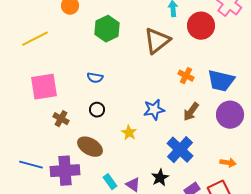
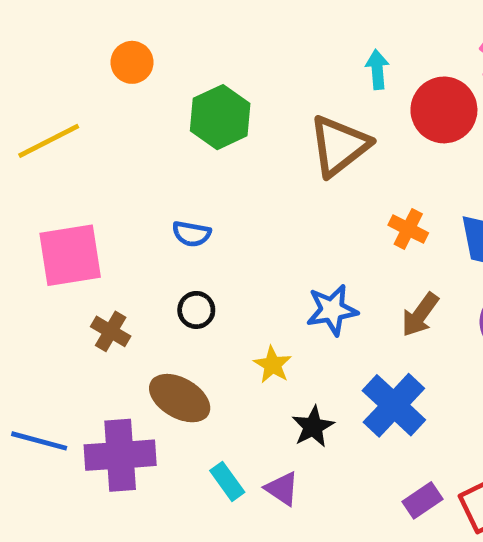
black star: (160, 178) -> (313, 427), moved

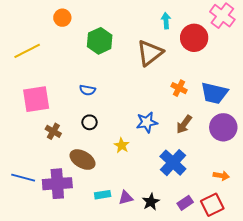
black star: (313, 427) -> (151, 202), moved
cyan rectangle: (227, 481) -> (103, 195), turned -63
purple triangle: (282, 489) -> (126, 198), turned -49

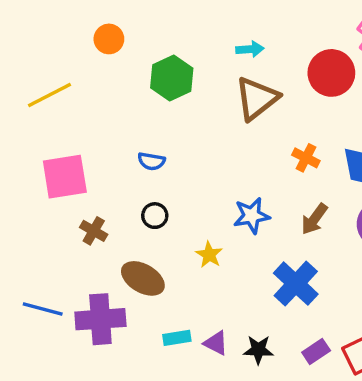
cyan arrow: (166, 21) -> (250, 49), moved, turned 91
purple triangle: (126, 198) -> (216, 343), turned 42
black star: (151, 202) -> (258, 350), turned 30

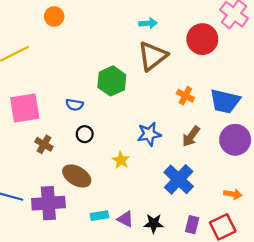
green hexagon: (172, 78) -> (112, 81), moved
blue semicircle: (151, 161) -> (74, 105), moved
purple rectangle: (316, 351) -> (192, 225), turned -42

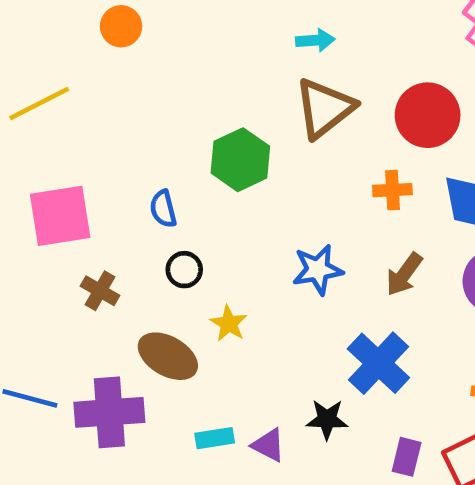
red circle: (202, 39) -> (428, 115), moved
orange cross: (185, 96) -> (392, 190), turned -30
blue semicircle: (74, 105) -> (163, 209), turned 66
yellow star: (121, 160) -> (229, 323), moved
black star: (154, 223) -> (327, 419), moved

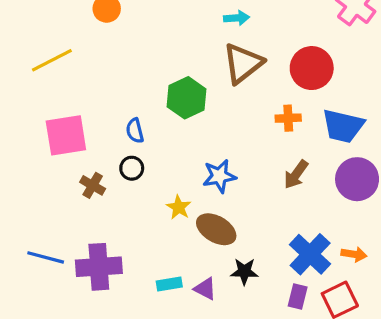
black circle: (184, 270) -> (132, 168), moved
blue star: (318, 270) -> (219, 176), moved
brown ellipse: (168, 356) -> (216, 229), moved
blue cross: (378, 363) -> (310, 254), moved

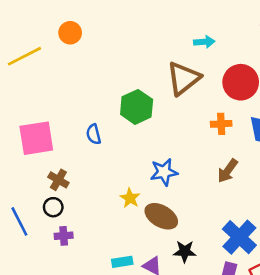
cyan arrow: (237, 18) -> (204, 42), moved
yellow line: (52, 60) -> (25, 56), moved
black circle: (132, 168) -> (53, 207), moved
blue line: (46, 257) -> (19, 221), moved, turned 48
purple cross: (99, 267) -> (64, 236), moved, size x0.5

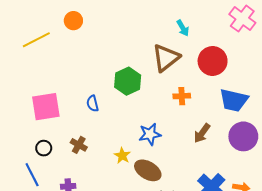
cyan arrow: (204, 42) -> (183, 28), turned 63
orange cross: (221, 124) -> (182, 96), moved
brown cross: (58, 180) -> (79, 145), moved
black circle: (53, 207) -> (44, 148), moved

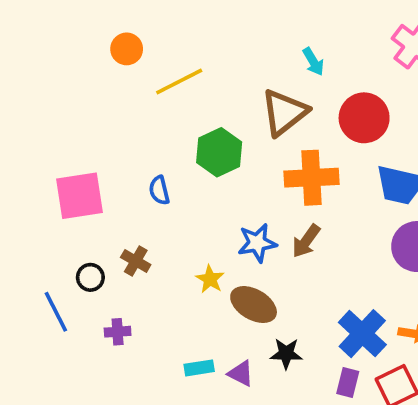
yellow line: (36, 40) -> (179, 82), moved
orange cross: (182, 96) -> (312, 178), size x1.8
brown arrow: (202, 133) -> (306, 241), moved
black circle: (44, 148) -> (90, 277), moved

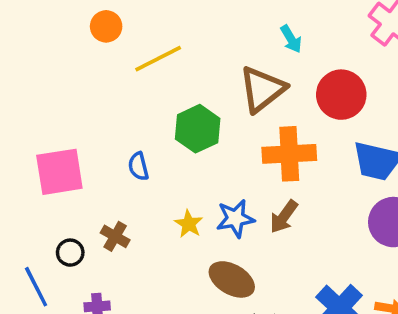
yellow star: (210, 279) -> (189, 224), moved

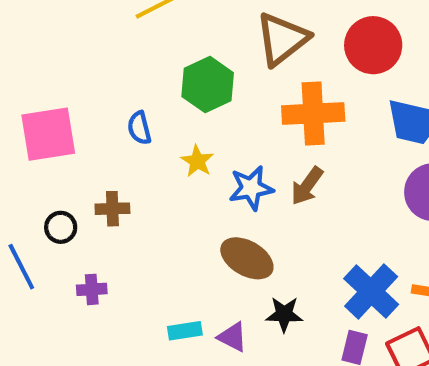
yellow star: (189, 224) -> (197, 161), moved
brown cross: (115, 236) -> (112, 209), turned -32

